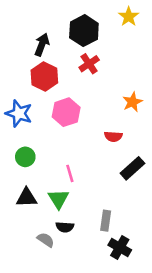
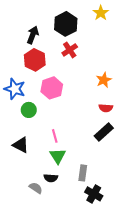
red semicircle: (113, 136) -> (106, 108), moved
green circle: (25, 157) -> (29, 110), moved
black triangle: (27, 198) -> (21, 145), moved, turned 30
green triangle: (58, 199) -> (58, 156), moved

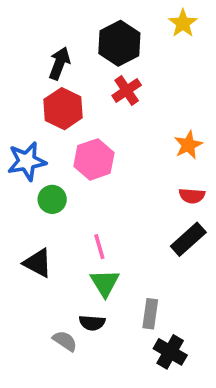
blue star: (15, 89) -> (27, 161), turned -30

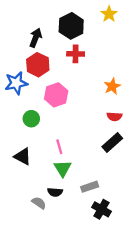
red cross: (127, 90) -> (76, 54), turned 35
blue star: (27, 161) -> (16, 83), moved
gray rectangle: (150, 314) -> (90, 187), turned 63

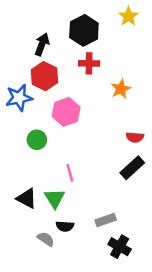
orange star: (112, 86) -> (121, 89), moved
black triangle: (23, 156) -> (27, 198), moved
green triangle: (63, 168) -> (55, 198), moved

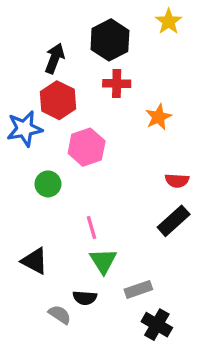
green triangle: (55, 198) -> (103, 261), moved

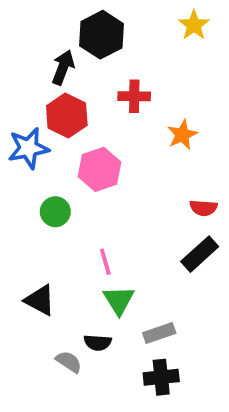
black hexagon: (110, 40) -> (101, 35), moved
black cross: (157, 325) -> (161, 377), moved, turned -36

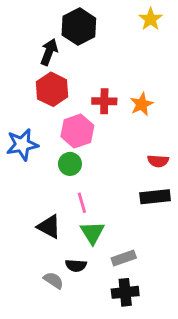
red cross: (134, 96) -> (104, 101), moved
blue star: (28, 148) -> (22, 145), moved
green circle: (55, 212) -> (70, 164), moved
black rectangle: (200, 254) -> (155, 197), turned 36
black triangle: (40, 300) -> (49, 227), moved

